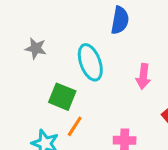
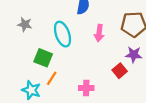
pink arrow: (143, 76) -> (99, 33), moved

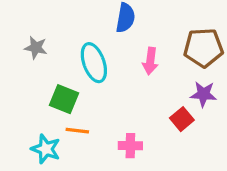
orange line: (52, 78) -> (77, 131), turned 64

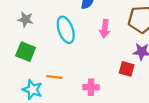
green square: (64, 99) -> (26, 52), moved
red square: (182, 119) -> (127, 69), turned -35

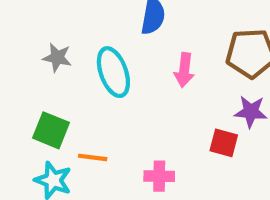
gray star: (26, 19) -> (57, 58), moved
green square: (26, 52) -> (51, 130), moved

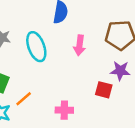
orange line: (93, 157) -> (24, 99), turned -48

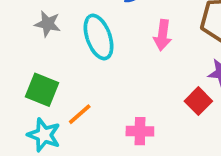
red square: (104, 90) -> (198, 101), turned 30

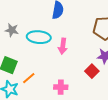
pink arrow: (163, 35) -> (63, 46), moved
cyan ellipse: (99, 37) -> (39, 37), turned -65

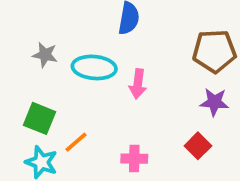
red square: (92, 71) -> (198, 146), moved

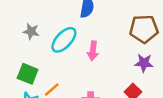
cyan ellipse: (94, 67) -> (64, 40), turned -52

